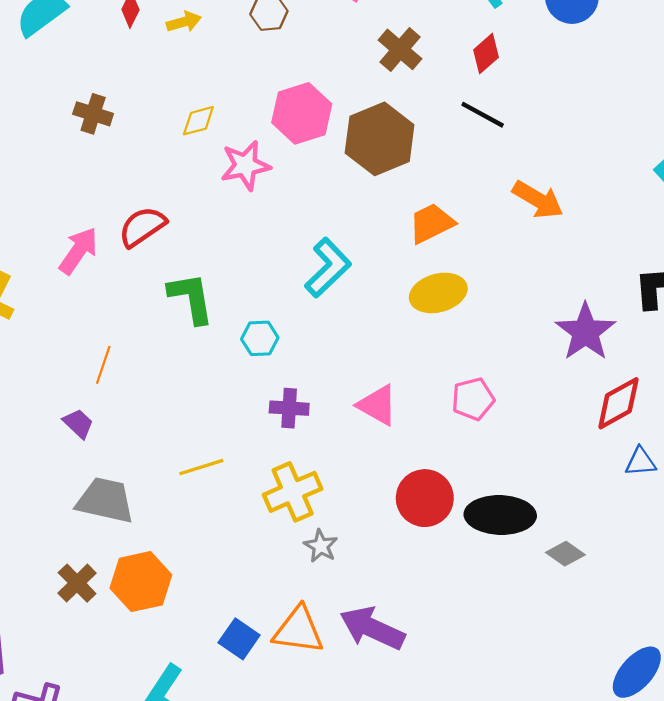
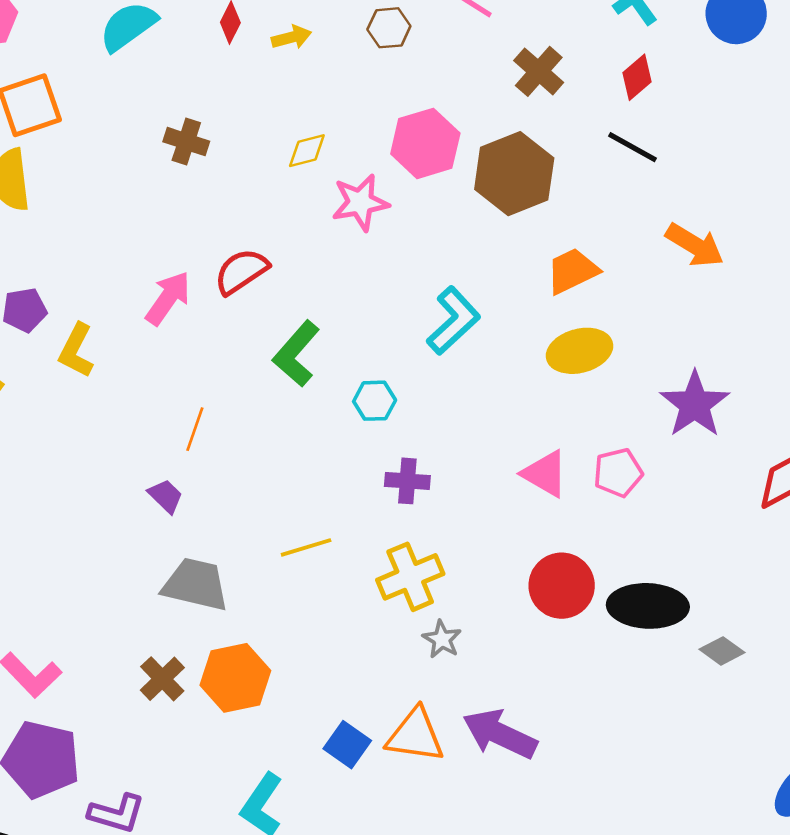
green L-shape: (191, 298) -> (296, 354), turned -130
purple star: (585, 332) -> (695, 404), moved
pink triangle: (377, 405) -> (545, 474), moved

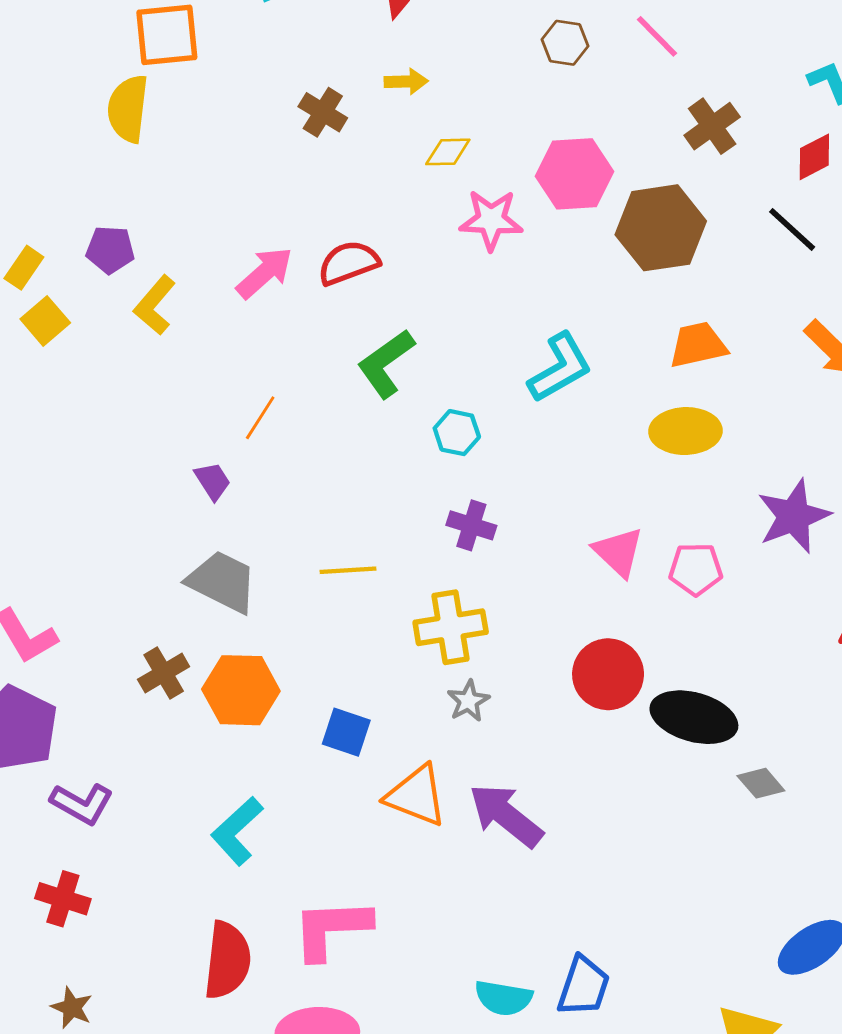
yellow arrow: (291, 37) -> (406, 81), moved
blue square: (347, 745) -> (346, 732), moved, turned -30

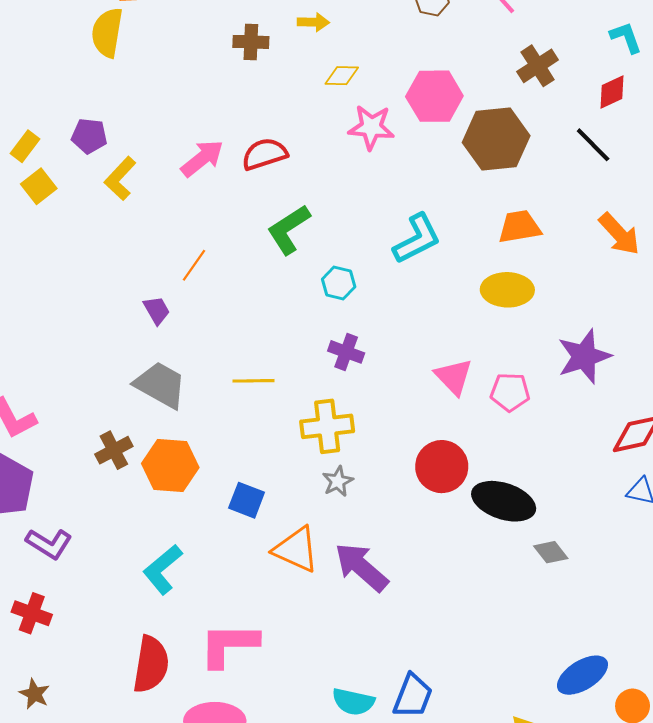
brown cross: (323, 112) -> (251, 42), turned -32

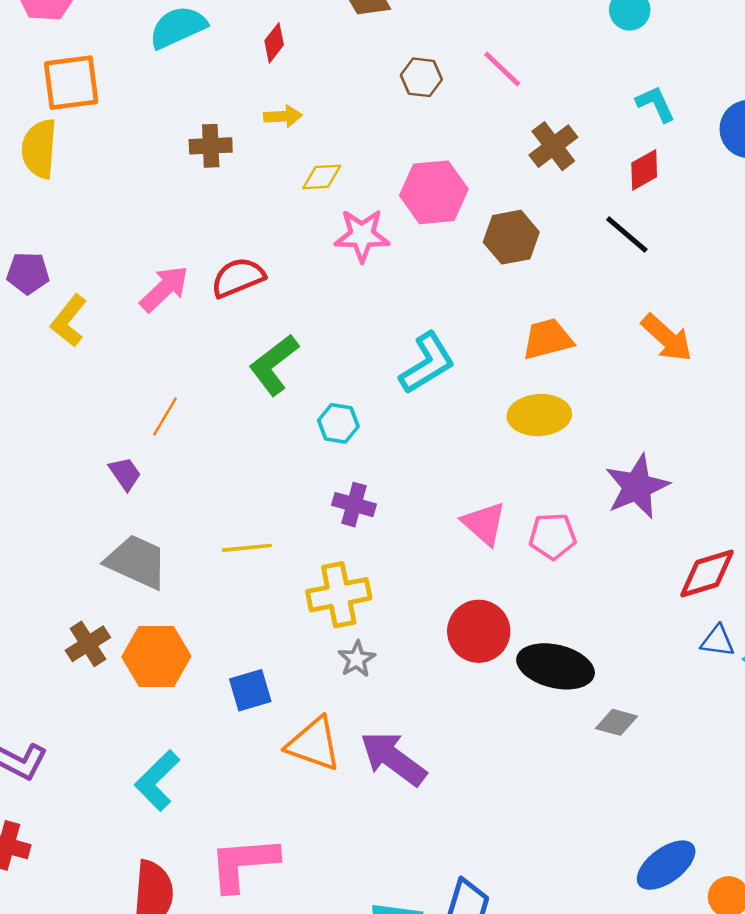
brown hexagon: (496, 139) -> (511, 237), size x0.7
blue square: (247, 500) -> (250, 690), turned -33
gray diamond: (551, 552) -> (617, 722), turned -32

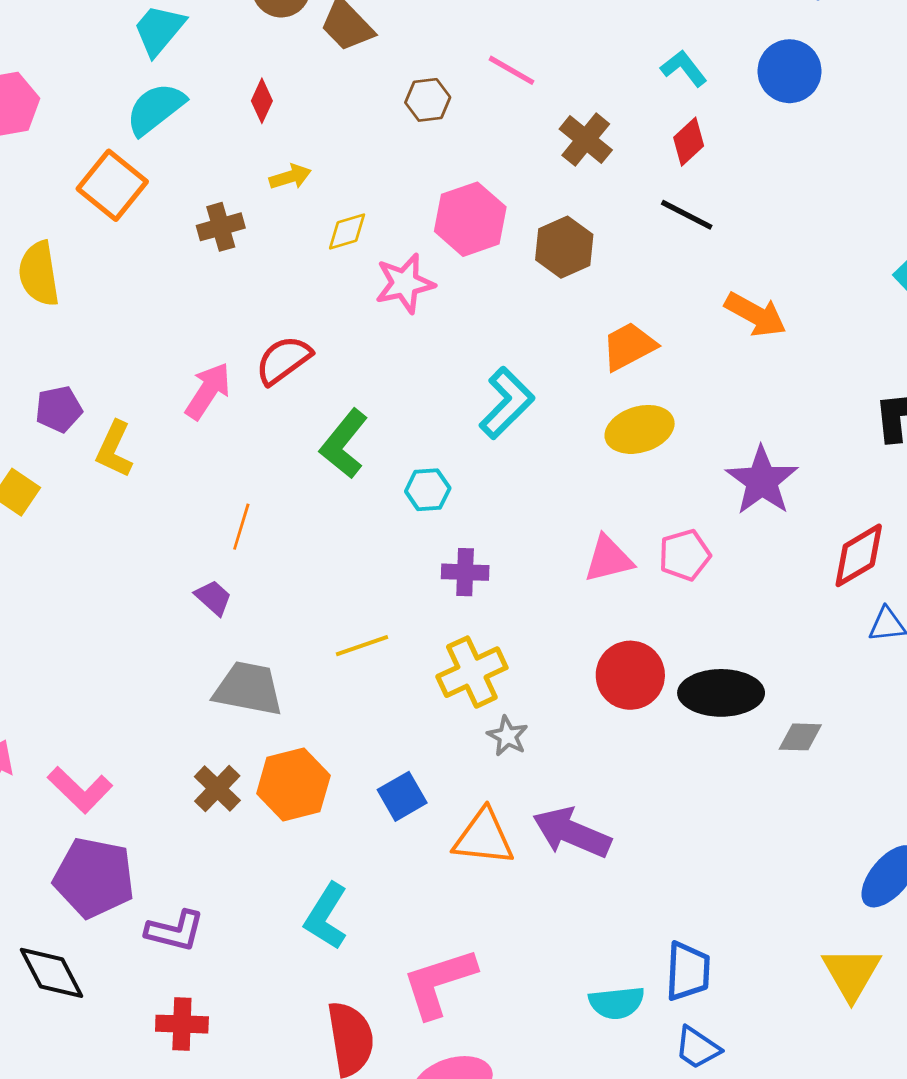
orange square: (71, 83) -> (112, 185), moved, turned -30
pink triangle: (484, 523) -> (608, 559), turned -42

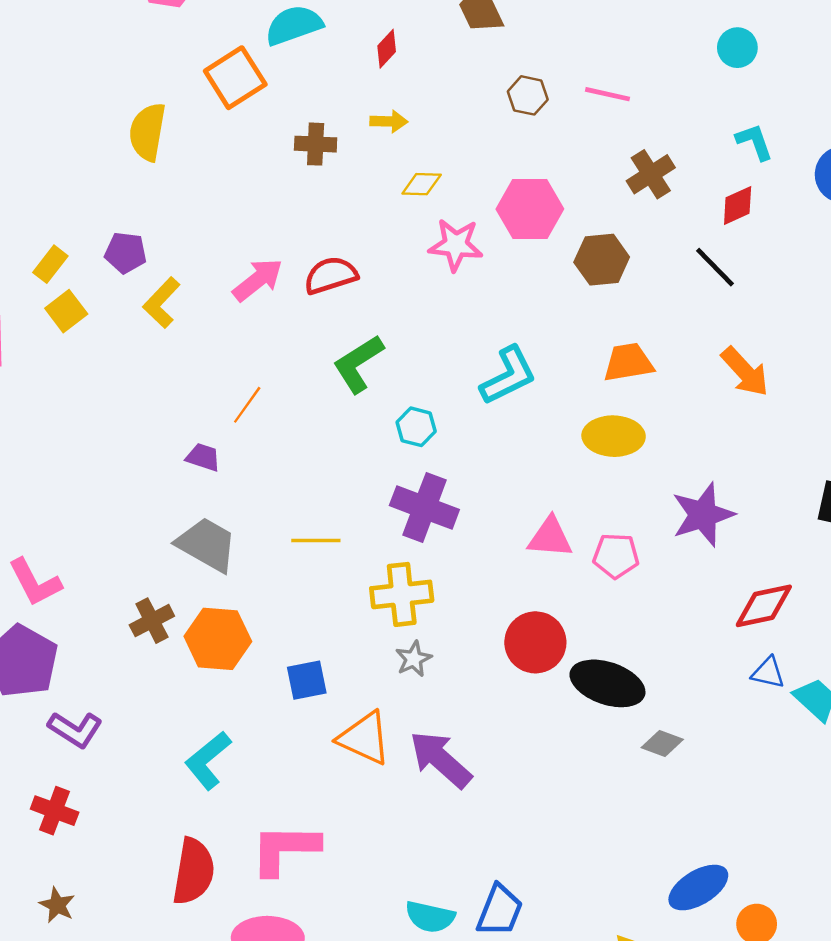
pink line: (511, 70) -> (607, 94), turned -36
purple cross: (465, 572) -> (424, 508), size x1.6
purple trapezoid: (213, 598) -> (203, 457), turned -42

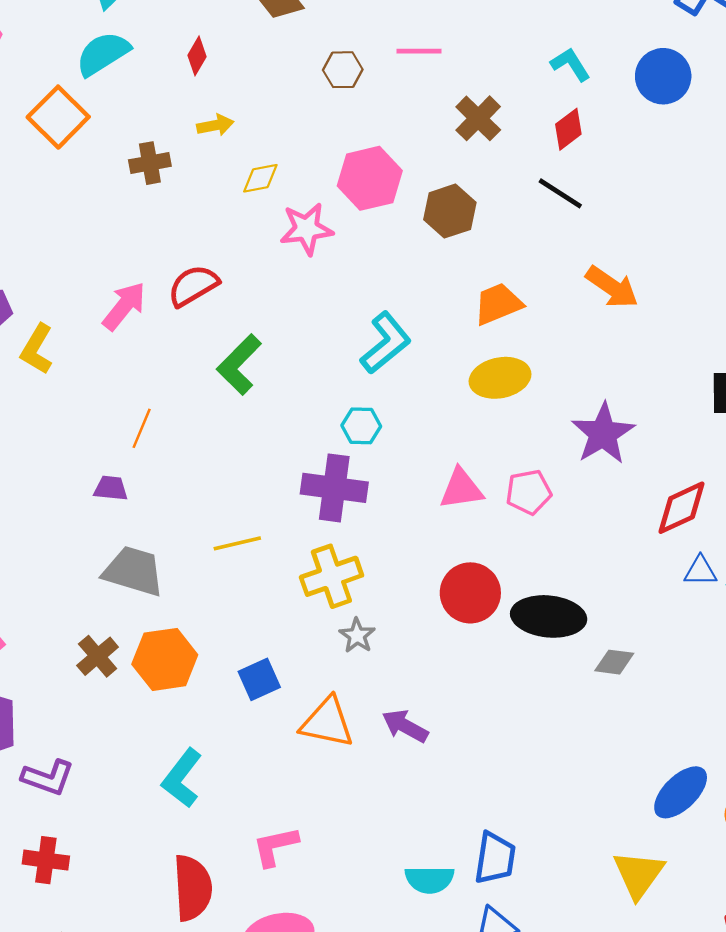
cyan hexagon: (416, 427) -> (361, 426), moved
purple arrow: (441, 759) -> (405, 726), size x0.7
pink L-shape: (285, 849) -> (275, 846), size x0.7

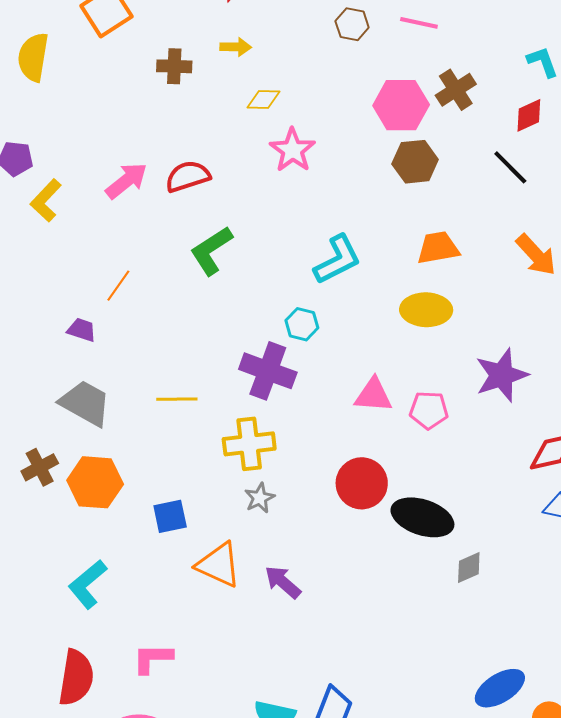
pink hexagon: (370, 178) -> (401, 105), moved
pink star: (307, 229) -> (293, 150), turned 30
gray diamond: (614, 662) -> (469, 567), turned -44

